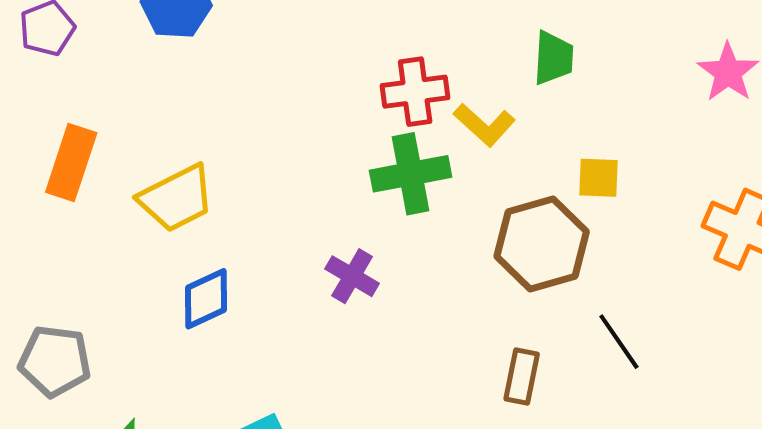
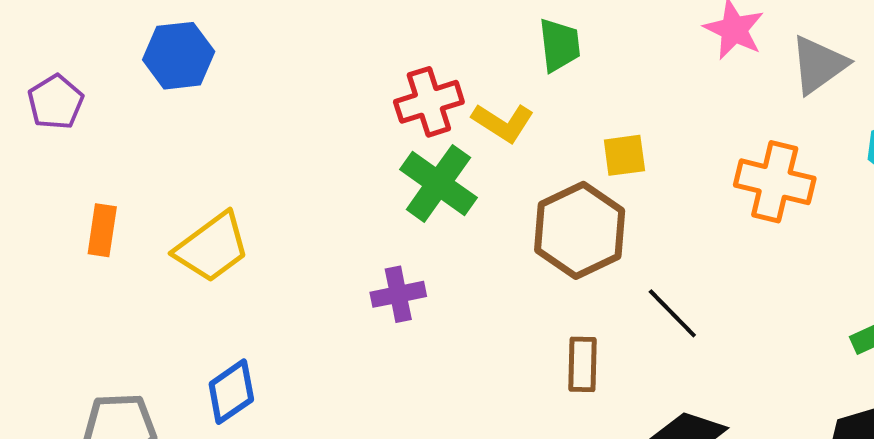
orange rectangle: (71, 163) -> (102, 230), size x0.7
green cross: (411, 174) -> (438, 183), turned -34
purple cross: (352, 276) -> (398, 294), turned -32
blue diamond: (206, 299) -> (231, 392), moved

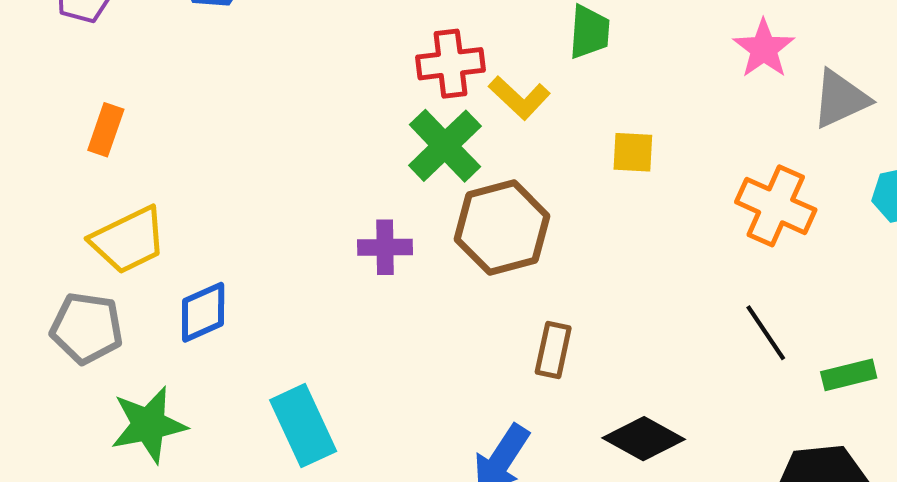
brown hexagon: (580, 230) -> (502, 228), moved
yellow trapezoid: (212, 247) -> (128, 240), moved
black line: (672, 313) -> (766, 333), moved

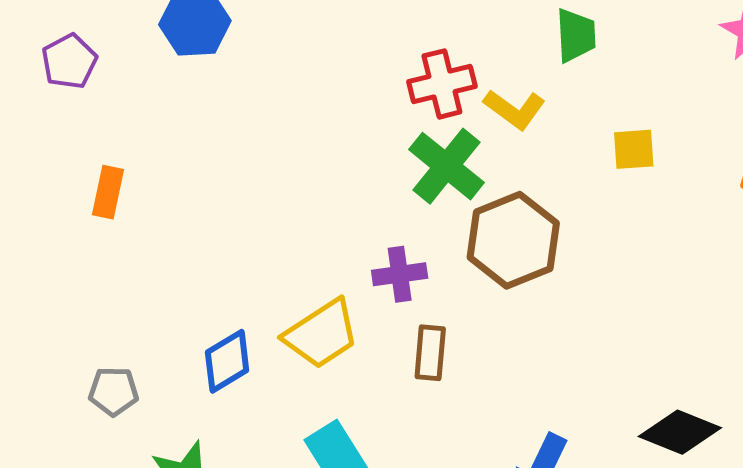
yellow trapezoid: (128, 240) -> (322, 334), moved
gray pentagon: (87, 328) -> (113, 391), size x0.7
brown rectangle: (553, 350) -> (430, 353), moved

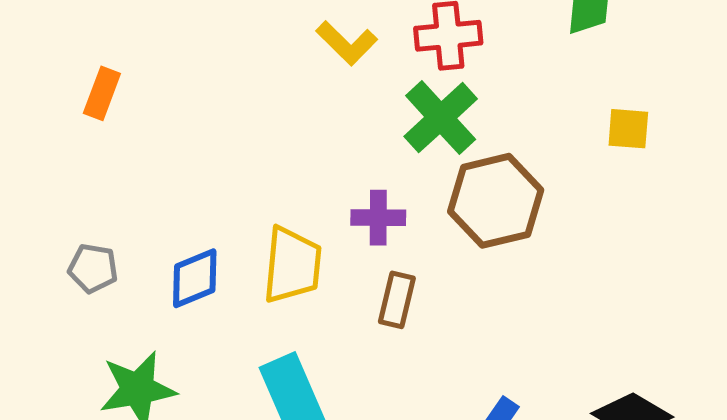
yellow L-shape: (514, 109) -> (347, 43), moved
yellow trapezoid: (322, 334) -> (292, 265), turned -60
gray pentagon: (113, 391) -> (93, 268), moved

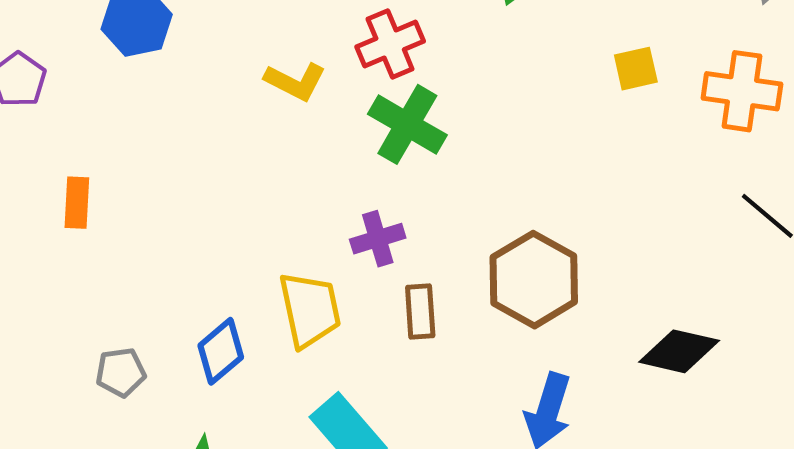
yellow square: (628, 129) -> (636, 69), moved
brown hexagon: (496, 201) -> (534, 280), moved

